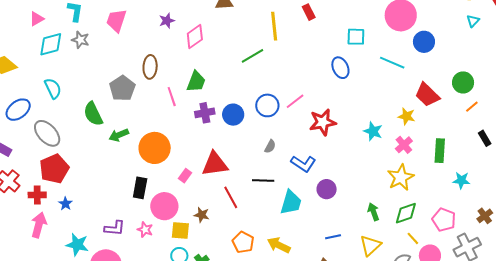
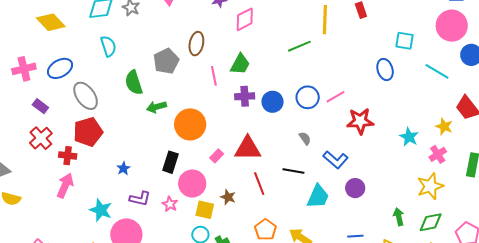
cyan semicircle: (53, 88) -> (108, 46), moved
gray semicircle: (270, 146) -> (305, 138), turned -72
blue star: (65, 204) -> (123, 168), moved

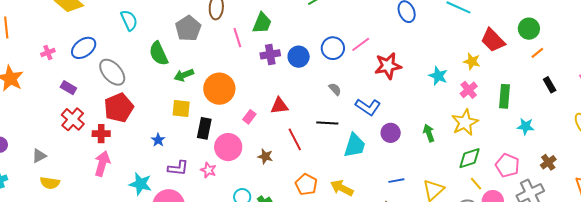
pink cross: (24, 69) -> (48, 52), size x0.6
red triangle: (248, 148) -> (279, 106), size x0.7
yellow square: (205, 210) -> (181, 109), moved
green arrow: (399, 217) -> (429, 133), moved

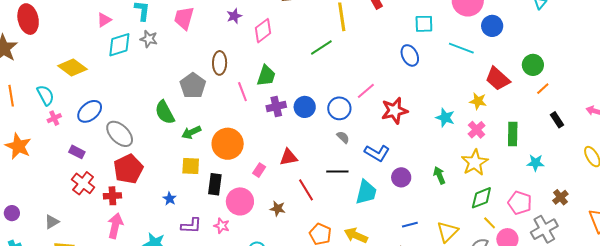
cyan semicircle: (129, 20) -> (45, 95), moved
blue circle: (333, 48) -> (339, 108), moved

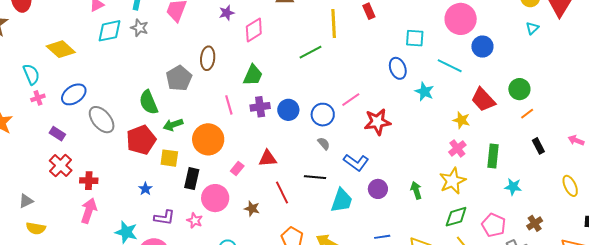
pink line: (242, 92) -> (229, 105), moved
cyan star: (445, 118) -> (424, 92), moved
red pentagon: (128, 169) -> (141, 140), moved

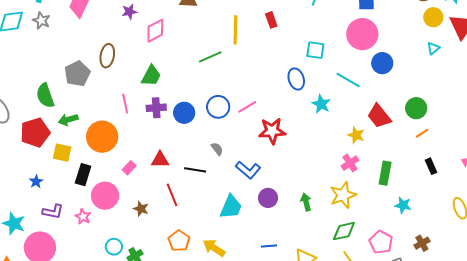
blue circle: (323, 115) -> (218, 107), moved
black line: (315, 177) -> (195, 170), moved

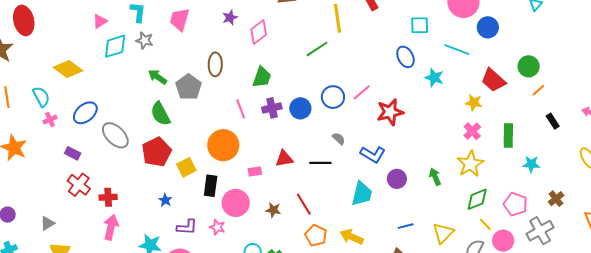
green arrow: (68, 120) -> (157, 77), moved, turned 60
yellow square: (62, 153) -> (186, 167), turned -30
pink rectangle: (129, 168) -> (255, 171), turned 48
red line: (172, 195) -> (304, 204), moved

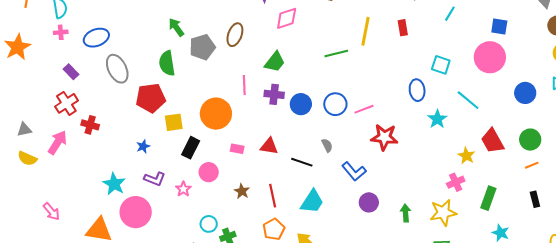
blue circle: (488, 27) -> (525, 93), moved
cyan trapezoid: (362, 194) -> (312, 202), moved
pink circle: (236, 203) -> (209, 172), size x0.7
pink arrow: (111, 227) -> (58, 142), moved

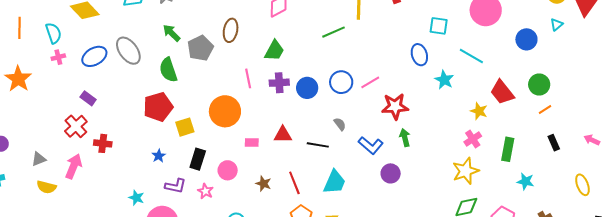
gray ellipse: (117, 69) -> (128, 51), moved
purple rectangle: (71, 72) -> (88, 98), moved
black rectangle: (191, 148) -> (198, 159), moved
cyan star: (114, 184) -> (136, 198), size x0.7
green arrow: (406, 213) -> (405, 138), moved

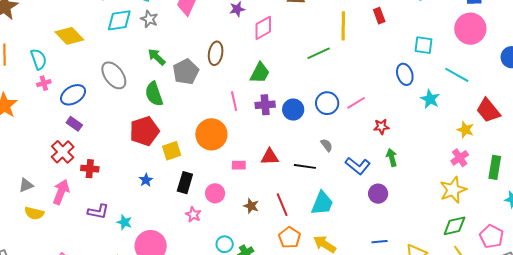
blue ellipse: (94, 56) -> (73, 95), moved
red star: (395, 106) -> (381, 127), size x0.6
purple L-shape: (175, 186) -> (98, 212), moved

